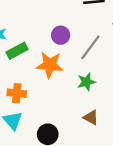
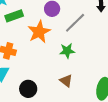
orange star: (50, 65) -> (39, 32), turned 30

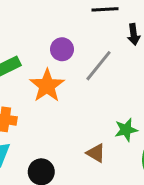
green star: (67, 51) -> (126, 130), moved

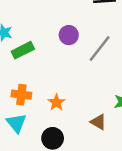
orange star: (47, 86) -> (56, 102), moved, size x0.6

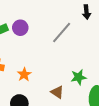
purple circle: (69, 35) -> (20, 28), moved

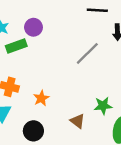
purple circle: (20, 28) -> (33, 27), moved

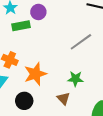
orange star: (41, 98) -> (35, 74), size x1.6
green star: (103, 106) -> (76, 79), moved

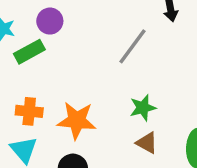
orange star: (35, 74) -> (77, 120), turned -30
brown triangle: (63, 98) -> (147, 143), moved

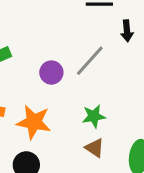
purple circle: (50, 21) -> (51, 73), moved

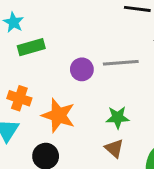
gray line: (90, 61) -> (121, 63), turned 36

